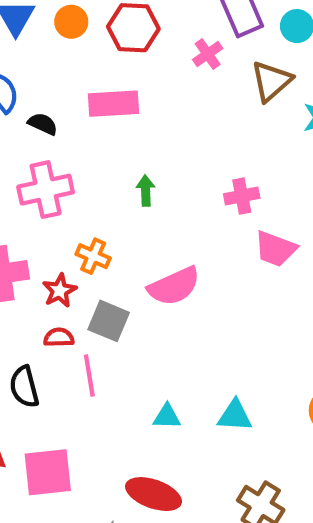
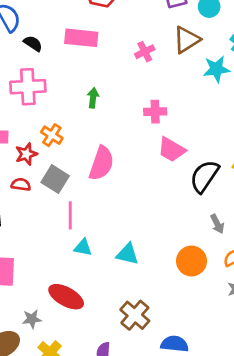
pink cross: (208, 54) -> (145, 52), moved
pink semicircle: (174, 286) -> (101, 163), turned -56
pink line: (89, 376) -> (70, 215), moved

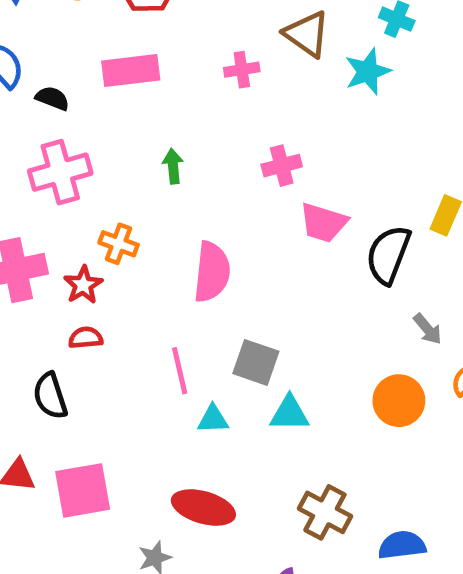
brown triangle: (187, 40) -> (307, 34), turned -40
pink cross: (145, 52) -> (242, 70), turned 30
gray square: (55, 179) -> (256, 362), moved

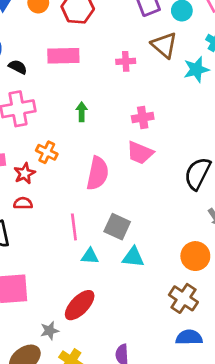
pink trapezoid: (323, 223) -> (140, 153), moved
red ellipse: (203, 507) -> (80, 305), turned -68
brown cross: (325, 512) -> (183, 298), moved

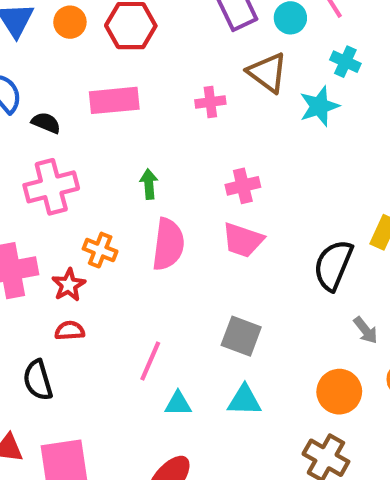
pink semicircle: (98, 173) -> (168, 244), moved
pink line: (74, 227) -> (150, 361), turned 35
gray square: (117, 227) -> (241, 336), moved

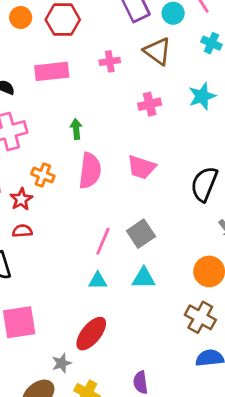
pink cross: (210, 102) -> (110, 61), moved
cyan star: (319, 106) -> (202, 96), moved
pink cross: (243, 186) -> (150, 104), moved
gray square: (241, 336) -> (141, 234), turned 36
pink line: (150, 361) -> (103, 241), moved

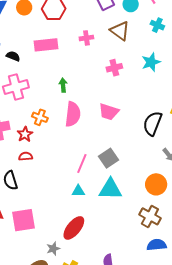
cyan triangle: (144, 278) -> (110, 189), size x1.4

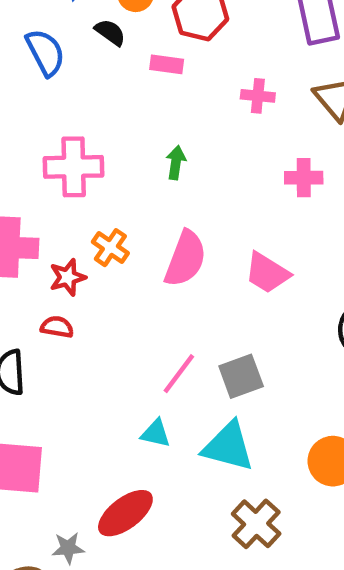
pink rectangle: (46, 45) -> (167, 64), moved, size x0.6
black semicircle: (13, 56) -> (110, 32), moved
green arrow: (63, 85) -> (176, 163), moved
brown cross: (150, 216) -> (256, 524), moved

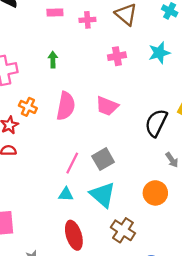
pink rectangle: (167, 64) -> (55, 12), moved
cyan triangle: (228, 447) -> (103, 195), turned 36
red ellipse: (125, 513) -> (74, 235), moved, turned -60

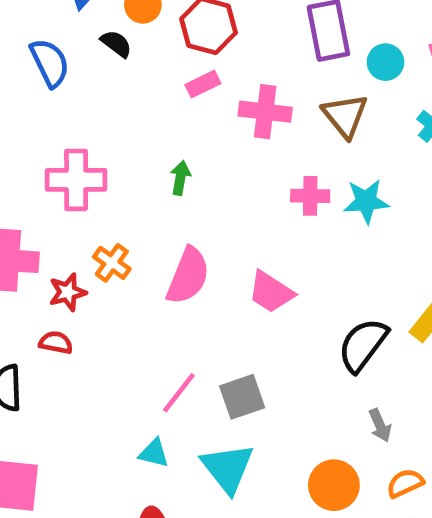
pink rectangle: (55, 12) -> (203, 84), turned -35
pink cross: (87, 20) -> (265, 112), size x1.5
cyan star: (159, 53) -> (366, 201), moved

